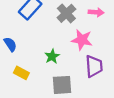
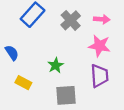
pink star: (82, 40) -> (99, 46), moved

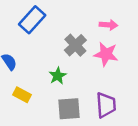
gray cross: (71, 20) -> (75, 45), moved
purple trapezoid: (99, 76) -> (106, 105), moved

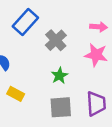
gray cross: (75, 45) -> (56, 40), moved
green star: (58, 76) -> (60, 76), moved

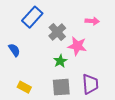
pink star: (96, 55) -> (77, 46), moved
yellow rectangle: (16, 94) -> (24, 87), moved

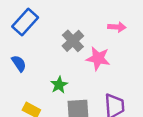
blue rectangle: (32, 17) -> (25, 22), moved
green star: (60, 61) -> (59, 85), moved

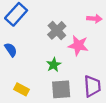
green star: (59, 85) -> (54, 65), moved

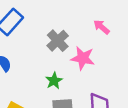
pink arrow: (94, 19) -> (101, 27), turned -144

